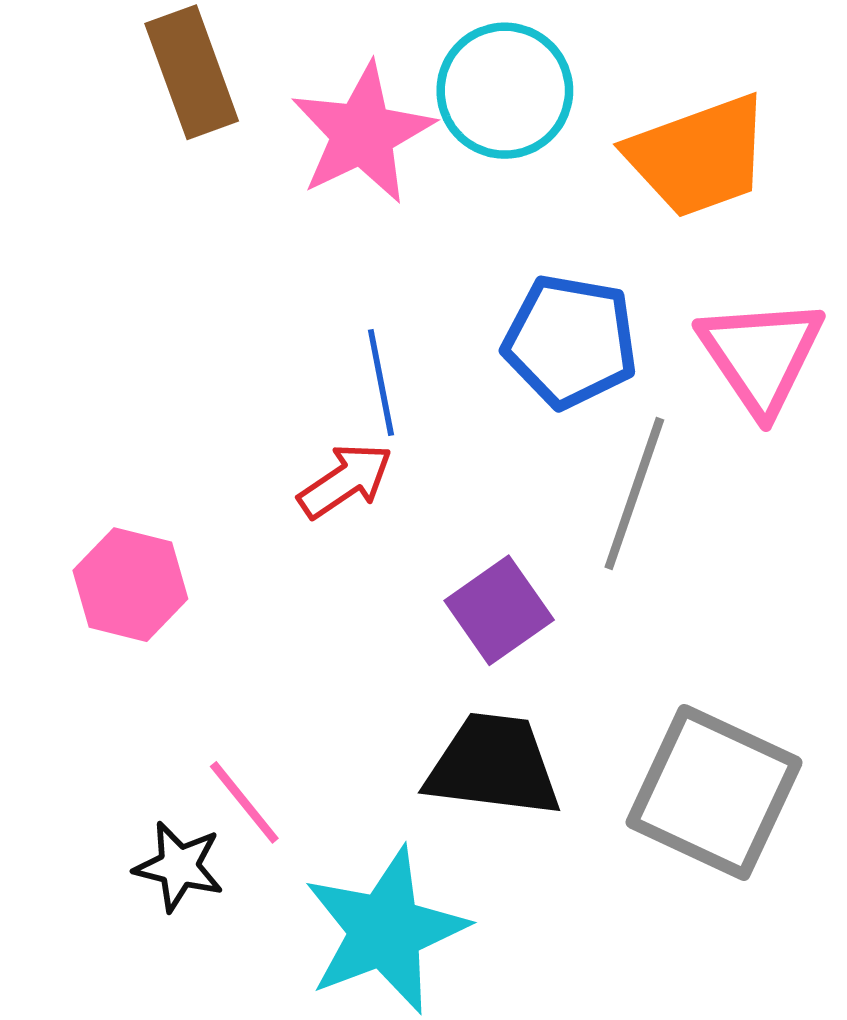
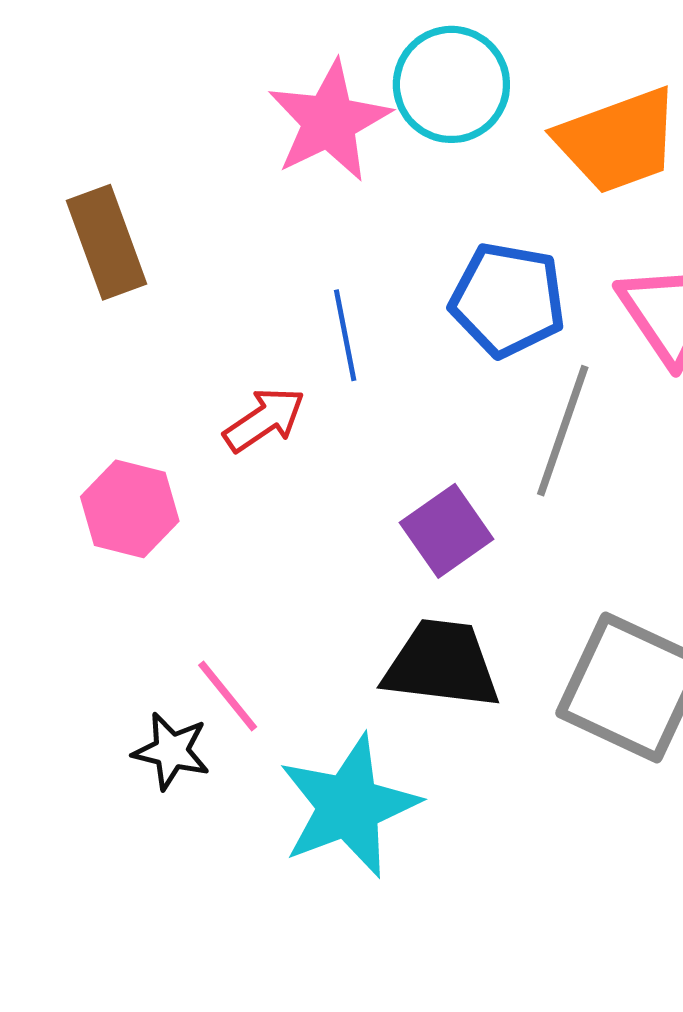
brown rectangle: (192, 72) -> (107, 242), moved
red arrow: (345, 481) -> (264, 420), moved

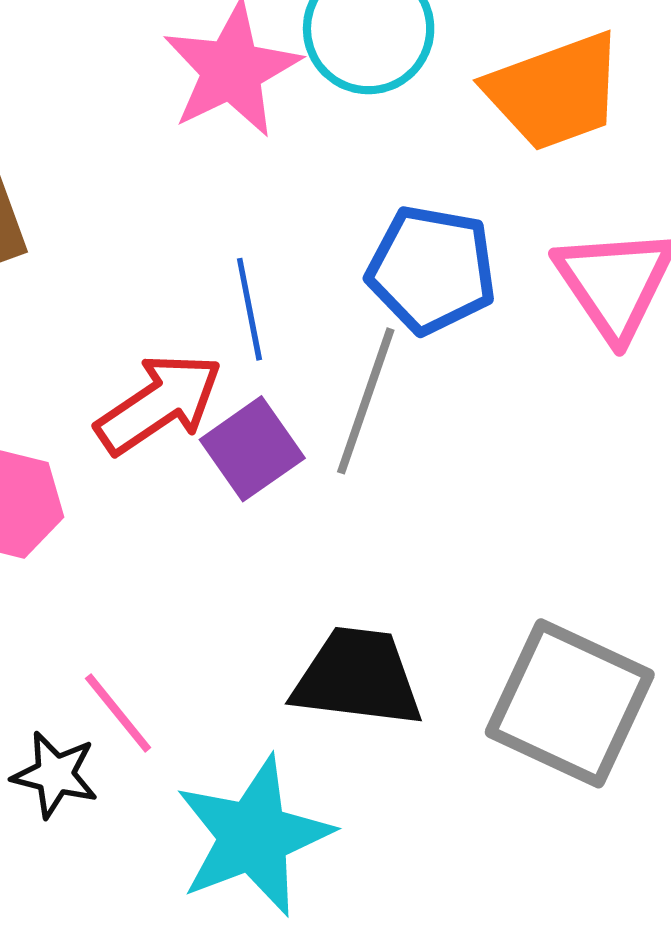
red arrow: (264, 420) -> (159, 404), size x1.4
gray line: (563, 431) -> (366, 401), moved
purple square: (447, 531) -> (252, 449), moved

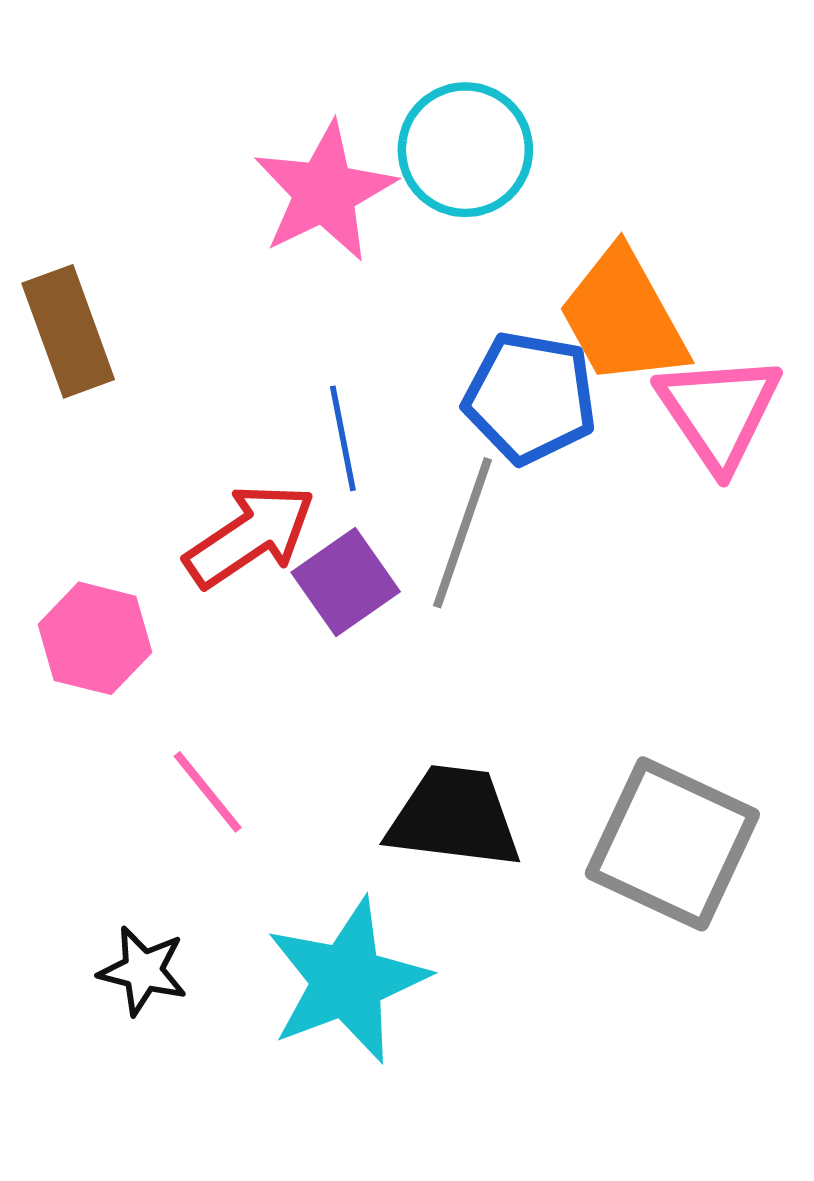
orange trapezoid: (555, 92) -> (623, 317), moved, turned 81
pink line: (118, 713) -> (208, 792), moved
black star: (55, 775) -> (143, 971), moved

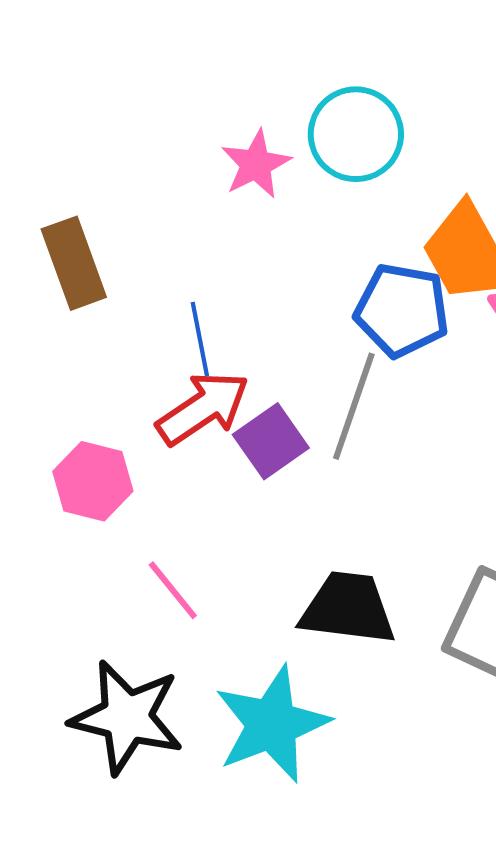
pink star: (325, 192) -> (256, 164), size x0.7
blue line: (343, 438) -> (200, 339), moved
black star: (143, 971) -> (127, 717), size x1.8

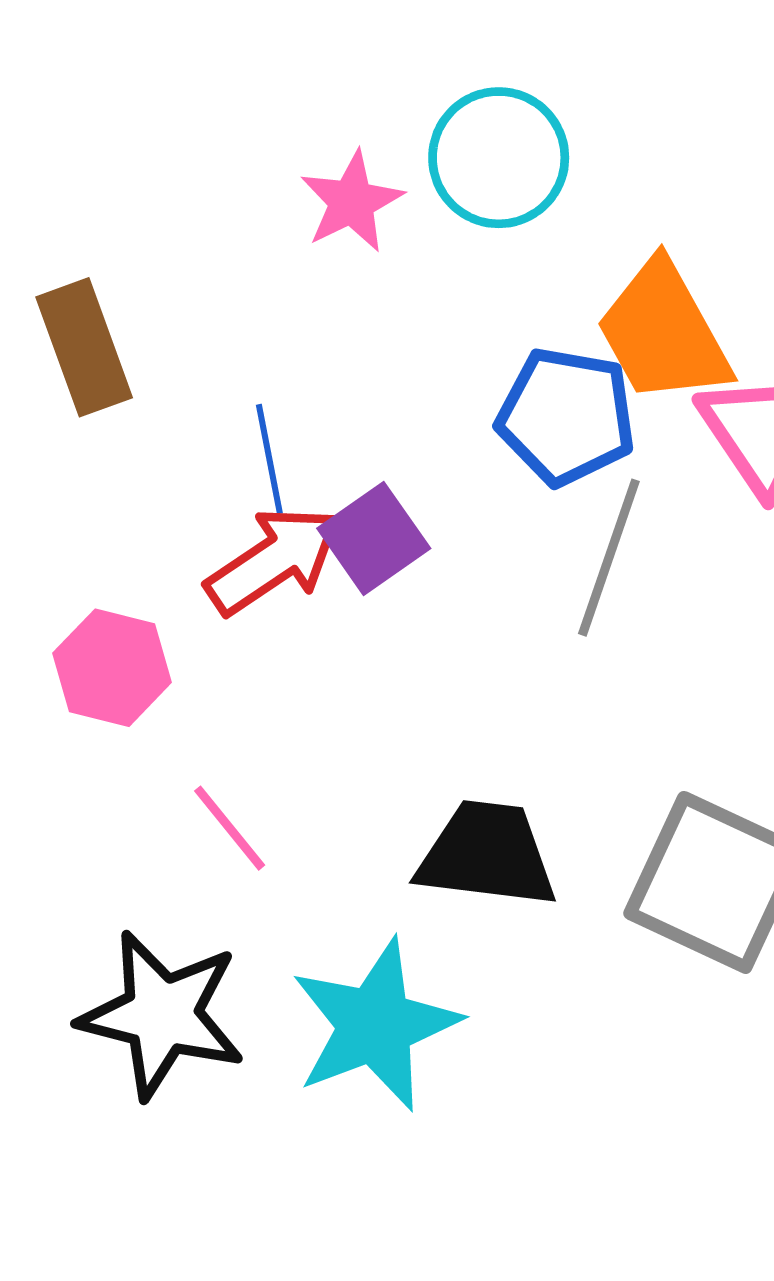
gray line: (354, 406) -> (609, 558), moved
purple square: (271, 441) -> (374, 538), moved

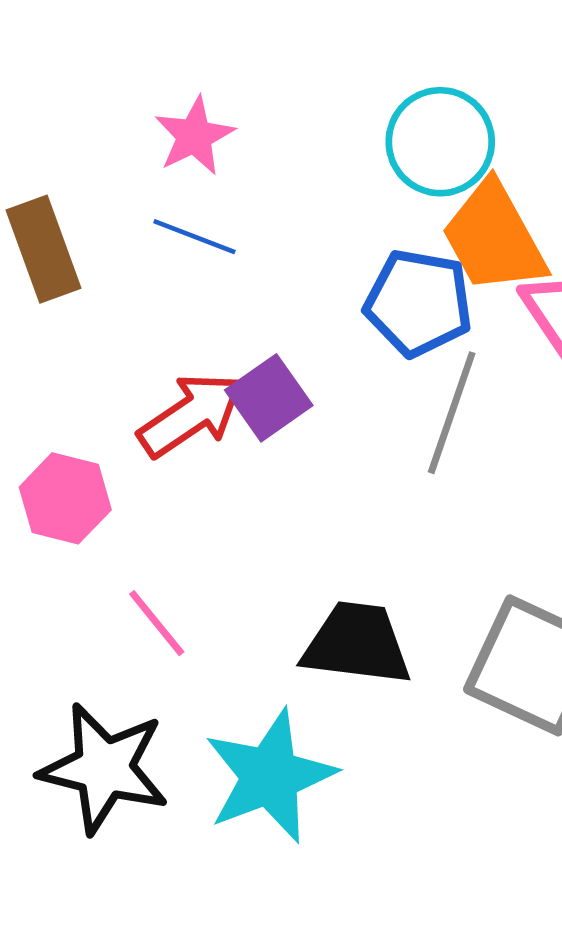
cyan circle: (499, 158) -> (440, 142), moved
pink star: (352, 202) -> (194, 136), moved
blue line: (269, 459) -> (194, 237), moved, turned -58

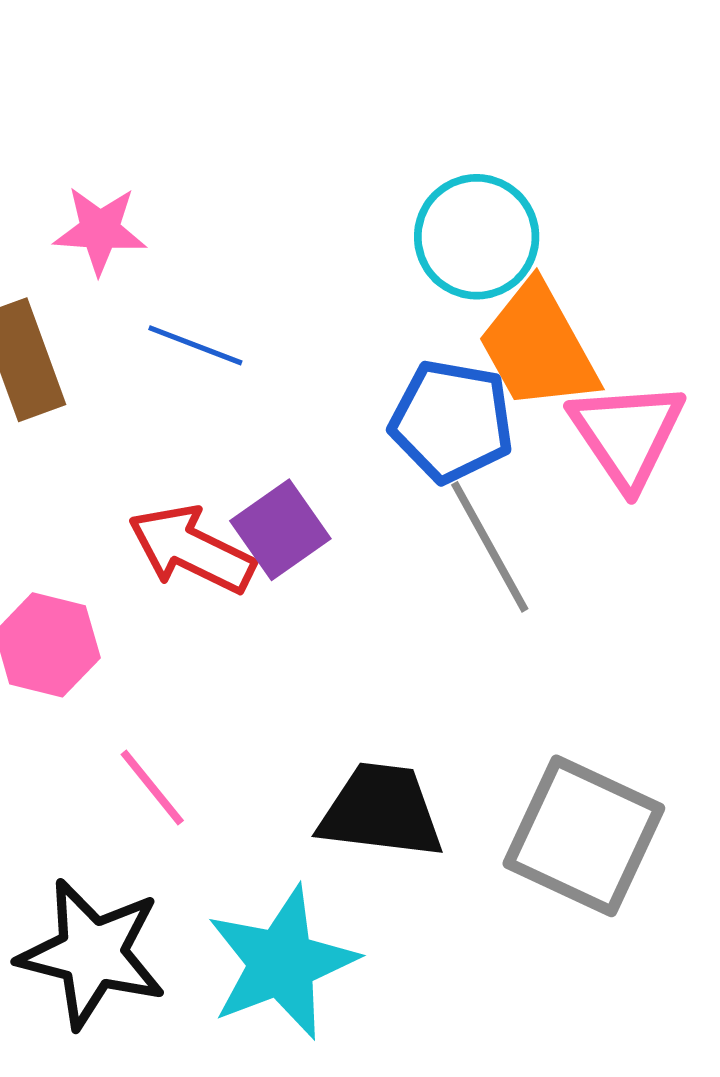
pink star: (194, 136) -> (100, 230), moved, turned 30
gray line: (452, 413) -> (490, 547), turned -48
red arrow: (191, 415) -> (191, 549), turned -120

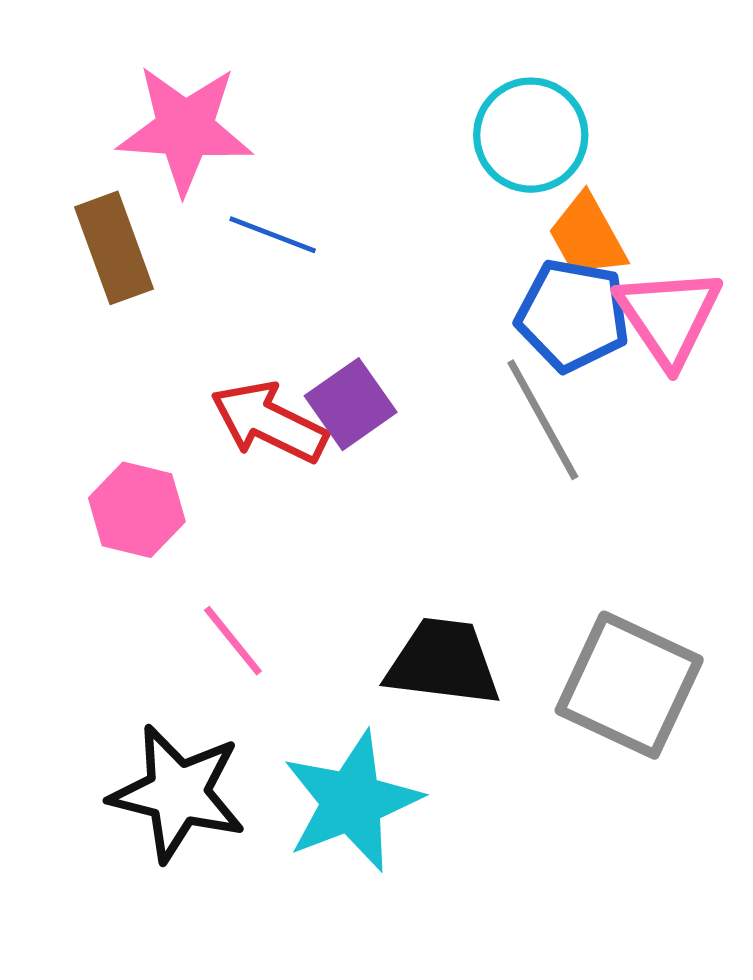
pink star: (100, 230) -> (185, 129), size x1.6
orange trapezoid: (538, 347) -> (587, 236), size x0.7
blue pentagon: (452, 421) -> (573, 315), moved

